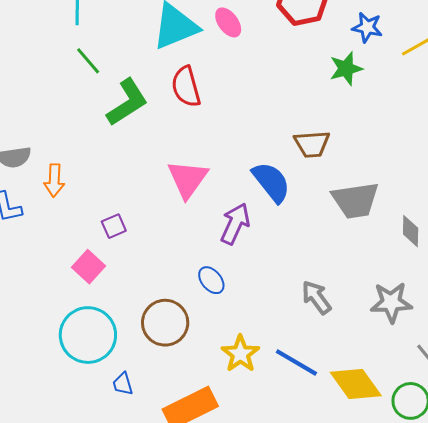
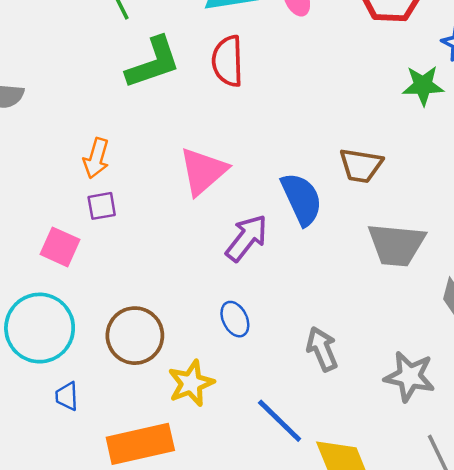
orange arrow: (54, 180) -> (96, 158), moved
pink square: (89, 267) -> (60, 247), turned -32
blue ellipse: (211, 280) -> (235, 319), moved
yellow star: (240, 354) -> (191, 383), moved

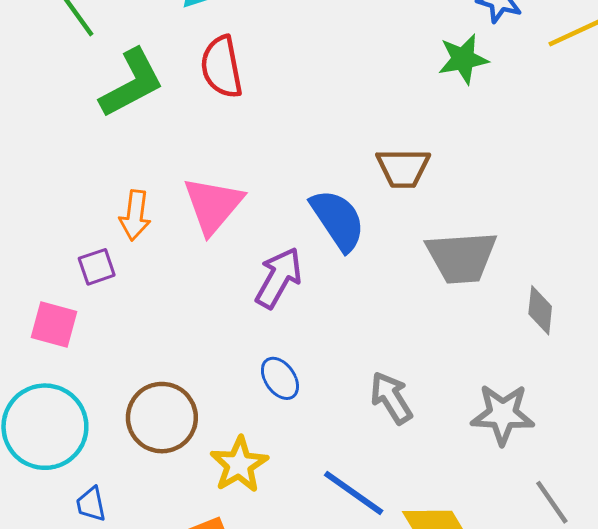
orange arrow: (96, 158) -> (135, 215), moved

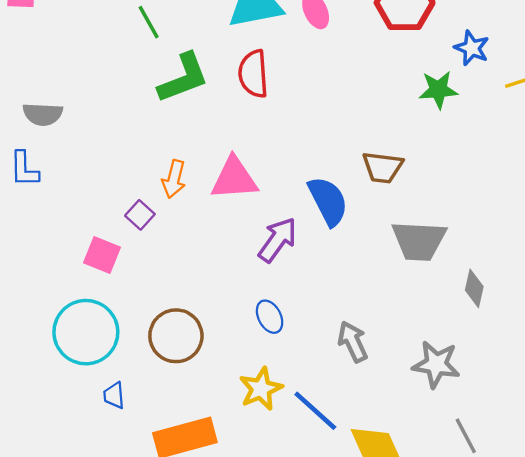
pink triangle: (213, 205) -> (234, 178), turned 39
purple square: (97, 267) -> (140, 215), turned -36
yellow star: (239, 465) -> (261, 389), moved

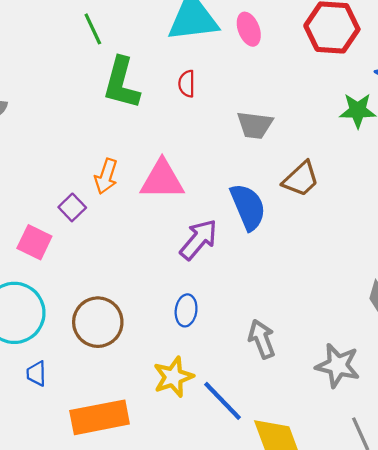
red semicircle: (253, 74) -> (187, 84), size x0.6
green L-shape: (183, 78) -> (121, 83), turned 122
brown trapezoid: (383, 167) -> (301, 179), turned -54
gray trapezoid: (419, 241) -> (255, 125), moved, size x0.7
blue ellipse: (270, 317) -> (186, 310), turned 32

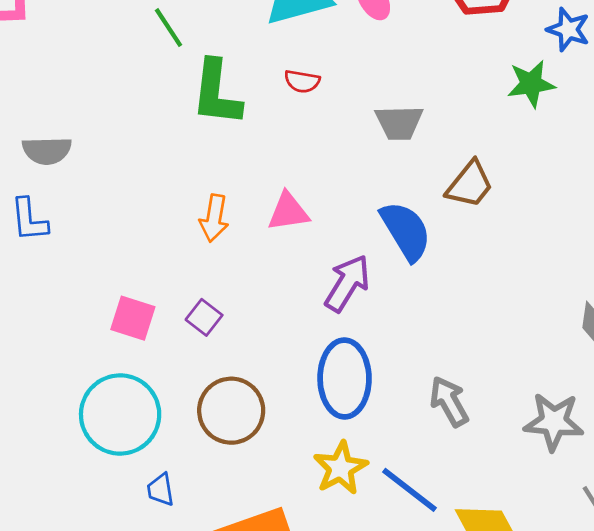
red semicircle: (187, 84) -> (302, 81), turned -72
pink triangle: (162, 180) -> (288, 212), size x0.7
purple square: (72, 207) -> (204, 317), moved
blue ellipse: (186, 310) -> (345, 378), size x1.8

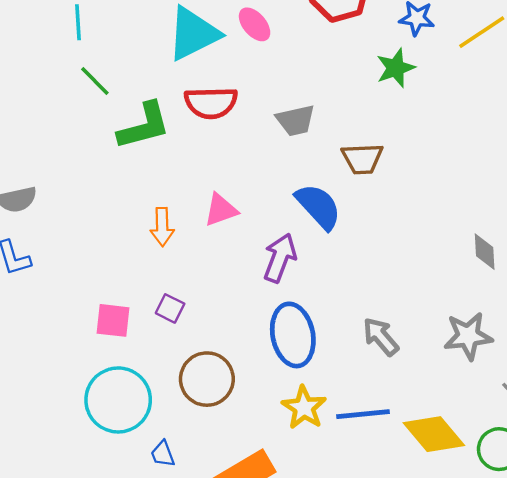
red semicircle: (302, 81) -> (211, 103), size x1.8
green L-shape: (216, 93) -> (144, 126), turned -100
brown trapezoid: (470, 184) -> (362, 159), turned 60
blue line: (409, 490) -> (363, 414), turned -32

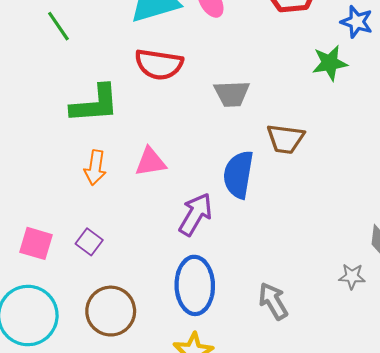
green L-shape: (144, 126) -> (95, 104), moved
blue semicircle: (318, 206) -> (238, 174), turned -138
gray star: (468, 336) -> (352, 276), moved, size x0.6

